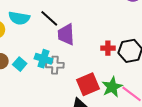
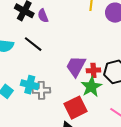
purple trapezoid: (66, 34) -> (76, 66), moved, turned 35
green star: (112, 87) -> (91, 87), moved

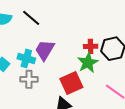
purple trapezoid: (76, 66) -> (45, 50), moved
gray cross: (41, 90) -> (29, 79), moved

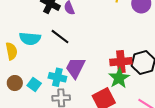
red cross: (91, 46) -> (121, 62), size x1.5

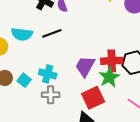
black line: (60, 37) -> (52, 33), turned -60
purple trapezoid: (75, 68) -> (85, 66), moved

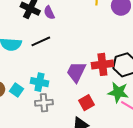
green star: (109, 77) -> (118, 92), moved, turned -30
red square: (93, 98) -> (87, 103), size x0.7

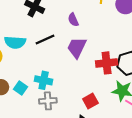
purple semicircle: (49, 13) -> (73, 20), moved
purple trapezoid: (76, 72) -> (77, 48), moved

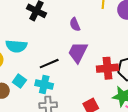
black line: (45, 40) -> (49, 64), moved
cyan square: (20, 88) -> (19, 81), moved

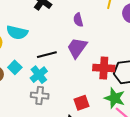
cyan cross: (44, 85) -> (39, 75), turned 30

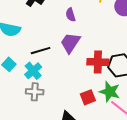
red square: (82, 103) -> (88, 97), moved

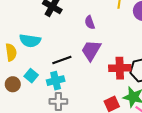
cyan cross: (33, 71) -> (56, 81), turned 30

